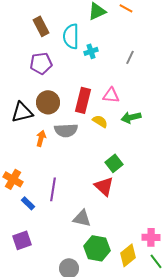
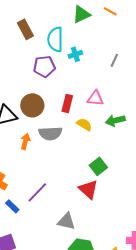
purple pentagon: (41, 63) -> (44, 66), moved
red rectangle: (83, 100) -> (67, 103), size x0.7
purple line: (53, 189) -> (37, 192), turned 35

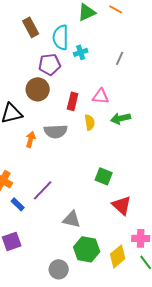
brown circle: (32, 105) -> (38, 89), moved
yellow semicircle: (84, 124) -> (90, 122), turned 49
green square: (98, 166) -> (104, 176), moved, turned -30
red triangle: (88, 189) -> (122, 205), moved

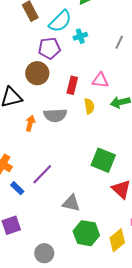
cyan semicircle: (61, 37) -> (60, 21), turned -135
green square: (104, 176) -> (103, 160), size x1.4
gray circle: (59, 269) -> (44, 253), moved

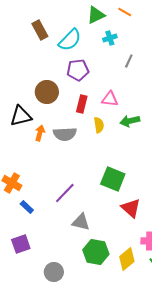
cyan cross: (80, 36) -> (110, 38), moved
purple pentagon: (49, 48) -> (78, 70), moved
orange arrow: (30, 123) -> (40, 133), moved
purple line: (42, 174) -> (65, 193), moved

